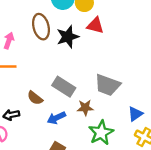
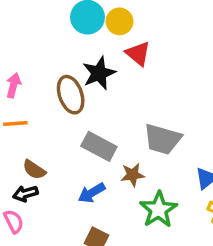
red triangle: (95, 25) -> (138, 54), turned 30
brown ellipse: (41, 27) -> (71, 95), moved
brown semicircle: (35, 98) -> (34, 170), moved

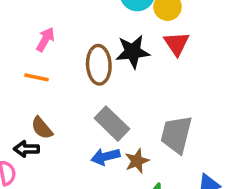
gray trapezoid: (162, 139) -> (176, 134), turned 72
brown star: (133, 175) -> (137, 161), turned -30
blue arrow: (92, 193) -> (106, 157), moved

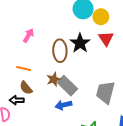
black star: (133, 52) -> (80, 43), turned -30
orange line: (36, 77) -> (24, 68), moved
brown star: (137, 161) -> (54, 79), moved

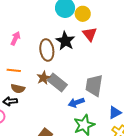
brown semicircle: (26, 88) -> (18, 89), turned -32
blue arrow: (63, 105) -> (76, 103), moved

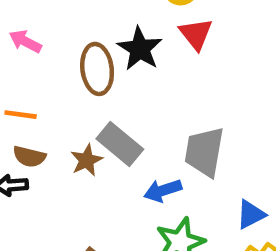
pink arrow: (15, 38) -> (25, 41), turned -88
brown star: (43, 78) -> (87, 160), moved

